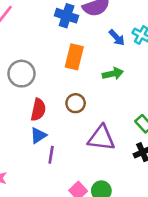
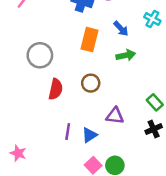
blue arrow: (117, 38) -> (121, 29), moved
blue triangle: (38, 135) -> (89, 135), moved
purple triangle: (101, 138) -> (115, 116), size x0.7

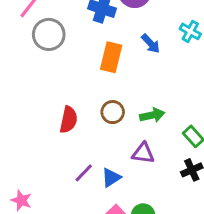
gray circle: (40, 55) -> (49, 34), moved
green arrow: (126, 55) -> (152, 115), moved
purple line: (68, 131) -> (84, 173), turned 35

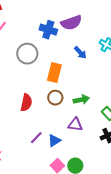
gray circle: (49, 34) -> (27, 54), moved
orange rectangle: (111, 57) -> (54, 73), moved

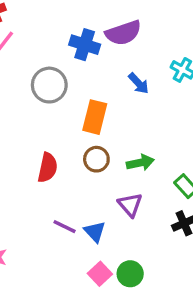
purple triangle: (75, 125) -> (130, 205), turned 42
purple line: (36, 138) -> (64, 227), turned 72
blue triangle: (54, 141) -> (95, 232), turned -40

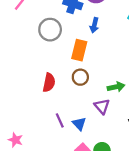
blue arrow: (139, 83) -> (94, 25), moved, turned 56
green arrow: (140, 163) -> (116, 87), moved
purple line: (64, 227) -> (60, 120), turned 40

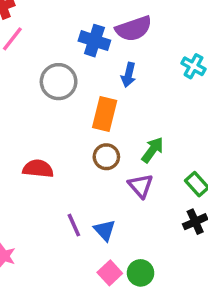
red semicircle: (49, 83) -> (38, 169), moved, turned -96
green arrow: (116, 87) -> (152, 150), moved, turned -42
purple triangle: (102, 106) -> (141, 186), moved

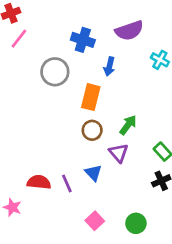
purple semicircle: (134, 29) -> (129, 31), moved
red semicircle: (38, 169) -> (39, 182), moved
blue triangle: (105, 230) -> (93, 173), moved
green circle: (141, 273) -> (136, 223), moved

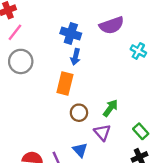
blue arrow: (109, 66) -> (75, 57), moved
gray circle: (55, 72) -> (21, 61), moved
orange rectangle: (91, 97) -> (65, 84), moved

